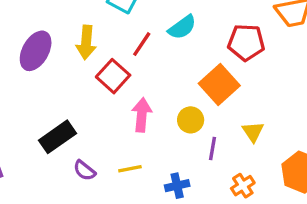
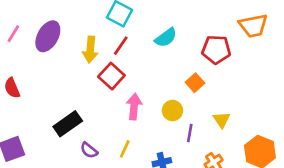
red line: (142, 44) -> (121, 46), moved
purple ellipse: (36, 51) -> (48, 36), moved
orange square: (219, 85) -> (195, 83), size x0.6
yellow line: (130, 169) -> (125, 149), turned -54

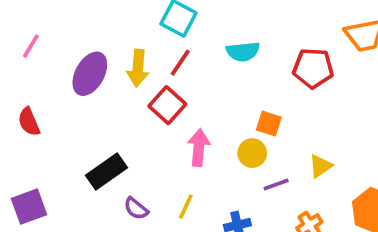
purple ellipse: (48, 36) -> (90, 74), moved
cyan semicircle: (166, 38) -> (243, 52), turned 30
orange square: (195, 83) -> (269, 124), moved, turned -30
yellow triangle: (222, 120) -> (320, 166), turned 30
purple line: (190, 133) -> (276, 184), turned 60

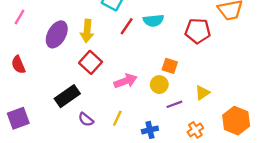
red line: (180, 63) -> (127, 26), moved
red square: (167, 105) -> (91, 62), moved
pink arrow: (199, 148) -> (125, 81), turned 65

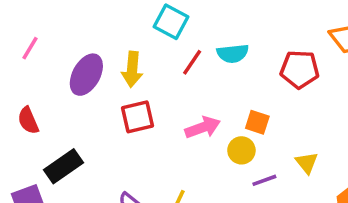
red square: (91, 62) -> (137, 117), turned 35
pink arrow: (125, 81) -> (203, 127), moved
yellow triangle: (202, 93) -> (307, 163), turned -35
black rectangle: (67, 96) -> (63, 166), moved

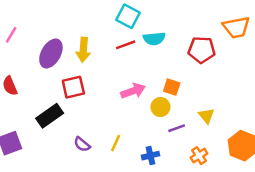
cyan square: (171, 22) -> (128, 16), moved
red line: (192, 62) -> (126, 45), turned 36
red square: (137, 117) -> (73, 87), moved
black rectangle: (63, 166) -> (50, 116), moved

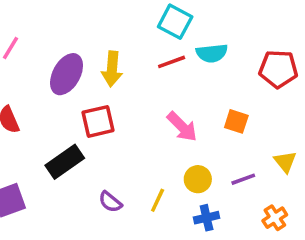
pink arrow: (133, 91) -> (182, 127), turned 65
yellow circle: (160, 107) -> (198, 179), moved

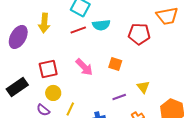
yellow arrow: (112, 69) -> (44, 23), moved
red square: (98, 121) -> (48, 69), moved
yellow circle: (198, 179) -> (53, 93), moved

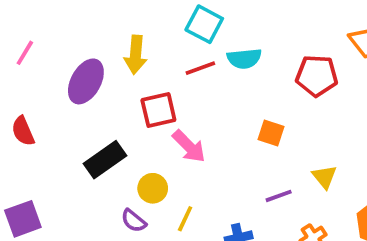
pink arrow: (84, 67) -> (189, 146), moved
red square: (48, 69) -> (158, 110), moved
black rectangle: (17, 87) -> (105, 160), moved

